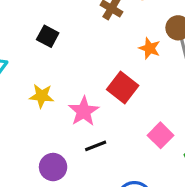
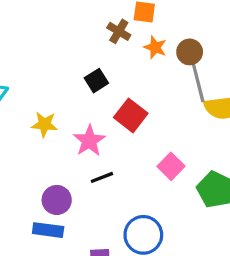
black square: (48, 36) -> (96, 81), moved, turned 30
orange star: (150, 48) -> (155, 47), moved

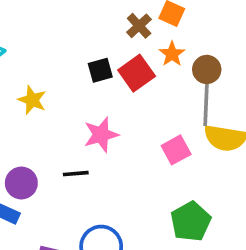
red square: (131, 115) -> (137, 73), moved
pink star: (89, 141) -> (101, 135), moved
pink square: (171, 166) -> (176, 150), moved

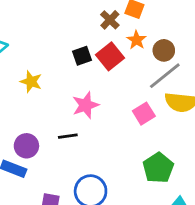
gray line: (206, 102) -> (165, 76), turned 52

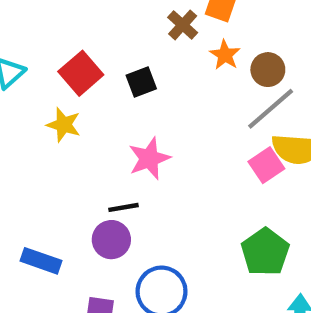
red square: (110, 56) -> (81, 73), moved
pink square: (144, 114) -> (266, 165), moved
purple circle: (26, 146) -> (111, 240), moved

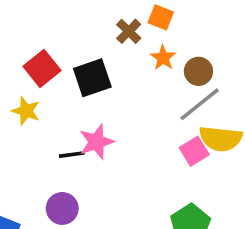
black square: (141, 82) -> (92, 78), size x1.5
black line: (123, 207) -> (72, 155), moved

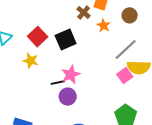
brown circle: (198, 71) -> (130, 15), moved
purple circle: (62, 208) -> (68, 97), moved

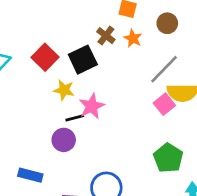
brown cross: (84, 12) -> (106, 36), moved
yellow star: (31, 61) -> (64, 90), moved
purple circle: (68, 97) -> (64, 140), moved

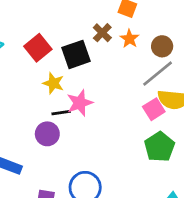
brown circle: (167, 23) -> (162, 46), moved
green pentagon: (168, 158) -> (160, 147), moved

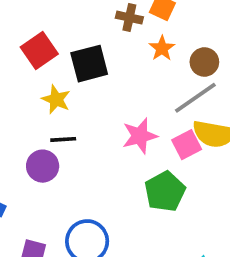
brown cross: (102, 33) -> (129, 18), moved, turned -36
pink star: (80, 103) -> (140, 136), moved
green pentagon: (160, 147) -> (165, 192), moved

